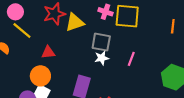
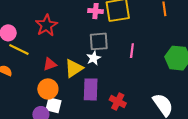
yellow triangle: (75, 22) -> (74, 68), moved
white star: (102, 58) -> (94, 58), moved

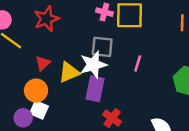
white star: (94, 58) -> (93, 65), size x1.6
red triangle: (50, 64) -> (43, 63), turned -32
purple rectangle: (91, 89) -> (95, 89), moved

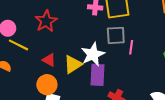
gray square: (102, 47) -> (116, 35), moved
red triangle: (43, 63) -> (49, 60), turned -40

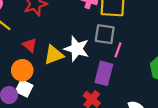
white star: (93, 54) -> (77, 49), turned 30
purple rectangle: (98, 75) -> (104, 73), moved

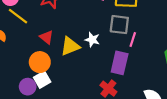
white star: (77, 49) -> (92, 40), size x0.6
white square: (24, 88) -> (42, 80), turned 35

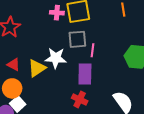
white star: (92, 40) -> (56, 58), size x1.5

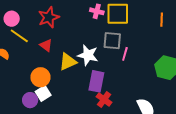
red triangle: (14, 65) -> (46, 45), moved
purple rectangle: (85, 74) -> (96, 81), moved

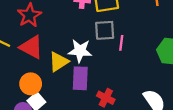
red triangle: (46, 45) -> (31, 47), size x1.6
purple rectangle: (96, 81) -> (80, 78), moved

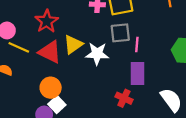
yellow triangle: (59, 62) -> (73, 45), moved
purple rectangle: (80, 78) -> (137, 73), moved

